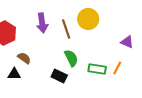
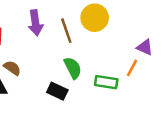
orange line: (117, 68) -> (132, 68), moved

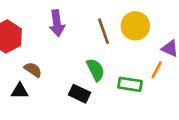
yellow circle: (95, 18) -> (135, 26), moved
brown line: (66, 31) -> (103, 31), moved

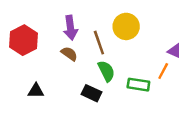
yellow circle: (135, 26) -> (126, 26), moved
brown line: (103, 31) -> (99, 43), moved
brown semicircle: (33, 70) -> (69, 54), moved

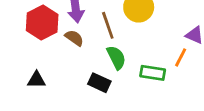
red hexagon: (23, 40) -> (42, 23), moved

